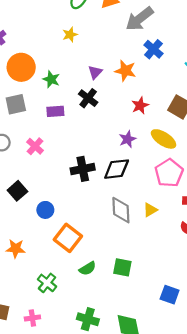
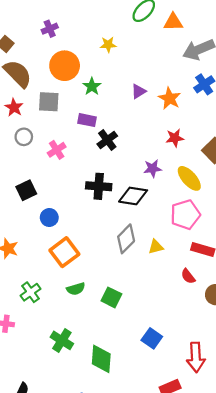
yellow star: (70, 35) -> (108, 44), moved
black cross: (88, 98) -> (107, 140), moved
gray diamond: (121, 210) -> (126, 239), turned 32

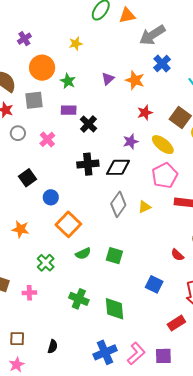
red semicircle: (188, 276) -> (177, 255), moved

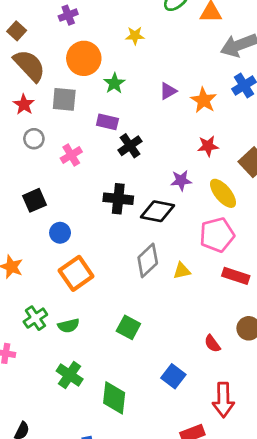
green semicircle: (83, 254) -> (69, 326), moved

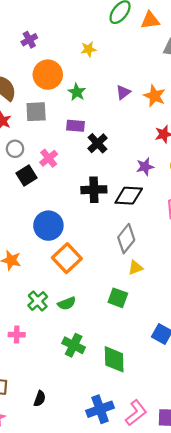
black square: (35, 200) -> (27, 176), moved
blue circle: (60, 233) -> (48, 226), size x1.6
yellow triangle: (182, 271) -> (135, 268), moved

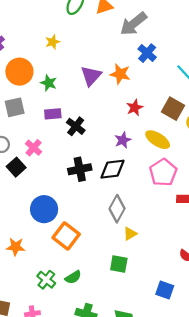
purple triangle: (123, 92) -> (91, 76), size x1.5

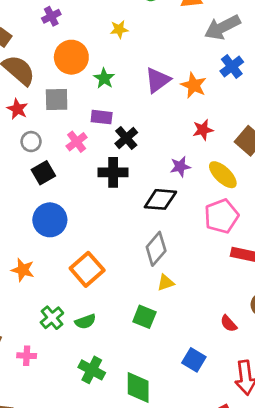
pink cross: (34, 148) -> (77, 142), moved
black cross: (80, 169) -> (113, 172), moved
blue circle: (44, 209) -> (50, 220), moved

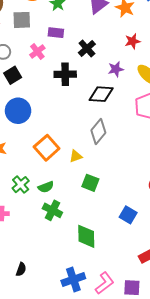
black cross: (126, 138) -> (87, 48), moved
yellow triangle: (166, 283) -> (76, 156), moved
green cross: (92, 370) -> (52, 210), moved

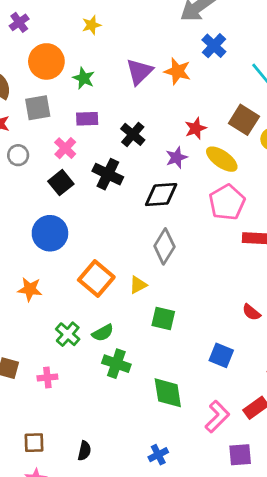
red star: (132, 41) -> (196, 128), moved
black cross: (65, 74) -> (108, 174), turned 35
black square: (13, 75) -> (61, 183), moved
blue cross: (73, 279) -> (158, 455), size x0.6
pink L-shape: (105, 283) -> (217, 417), moved

